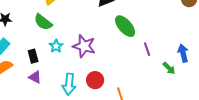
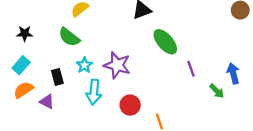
purple triangle: (35, 77) -> (47, 102), moved
cyan arrow: (69, 84) -> (94, 92), moved

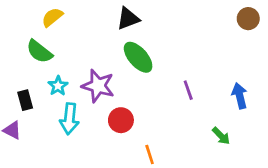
green ellipse: (165, 42) -> (138, 57), moved
green arrow: (217, 91) -> (221, 136), moved
red circle: (130, 105) -> (121, 120), moved

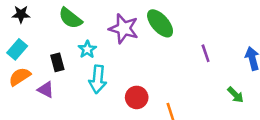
purple star: (98, 86) -> (124, 29), moved
red circle: (121, 120) -> (137, 97), moved

